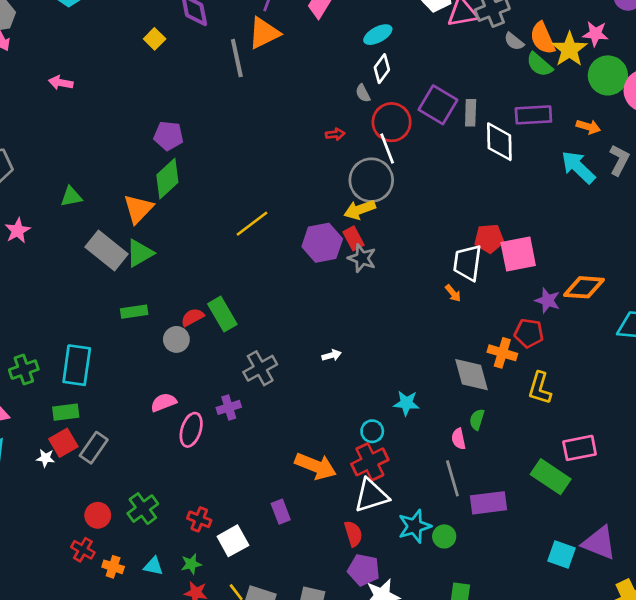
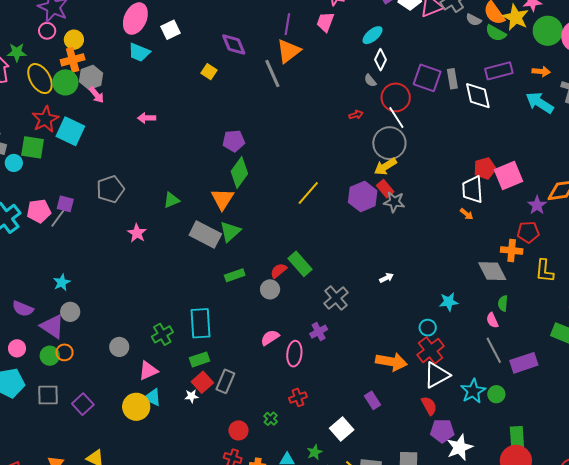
purple star: (548, 300) -> (537, 205), turned 30
green cross: (143, 509) -> (271, 419), size x0.6
red cross: (199, 519) -> (298, 397), moved, turned -30

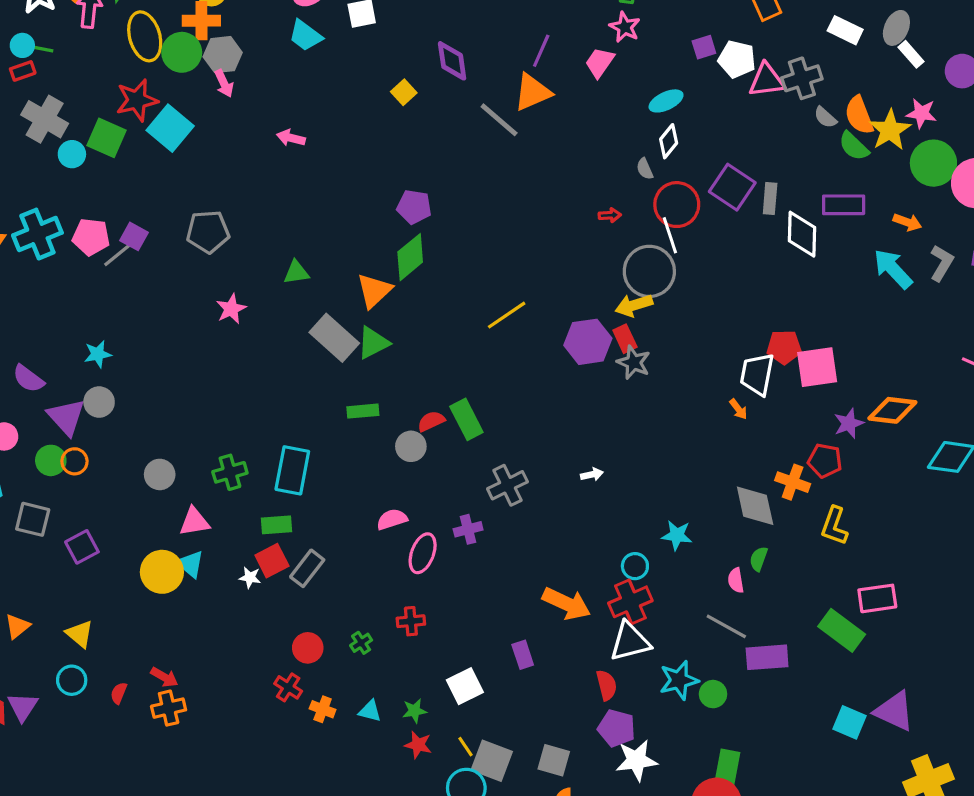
gray line: (272, 73) -> (499, 120), turned -40
gray line: (494, 350) -> (726, 626), turned -48

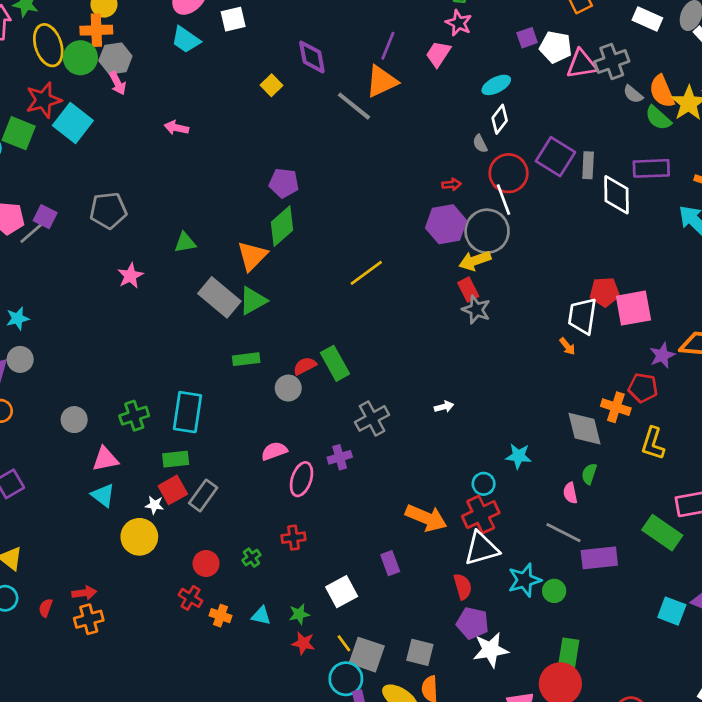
purple hexagon: (588, 342) -> (446, 224), moved
yellow circle: (162, 572) -> (139, 537), moved
red arrow: (164, 677) -> (84, 593), turned -35

